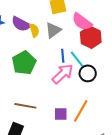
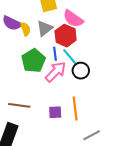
red hexagon: (91, 37) -> (66, 36), moved
green pentagon: (24, 63) -> (33, 61), moved
orange line: (81, 111) -> (75, 108), turned -35

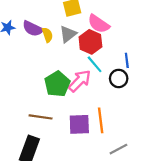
blue line: (55, 54) -> (127, 60), moved
green pentagon: (33, 61) -> (57, 84), moved
black circle: (81, 71) -> (119, 78), moved
purple square: (55, 112) -> (79, 124), size x1.5

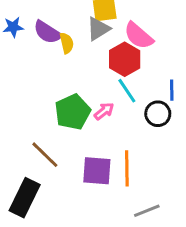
gray triangle: (68, 34) -> (98, 29), moved
pink arrow: (80, 81) -> (104, 111), size x0.6
brown line: (41, 117) -> (45, 155), turned 30

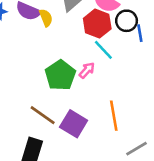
blue line: (172, 90) -> (140, 33), moved
black circle: (158, 114) -> (127, 21), moved
purple square: (97, 171) -> (74, 124), moved, turned 36

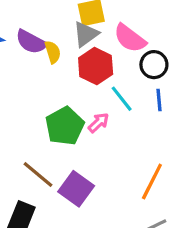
red hexagon: (97, 24) -> (96, 66), moved
blue line: (140, 33) -> (159, 100), moved
orange line: (114, 116) -> (152, 181), moved, turned 32

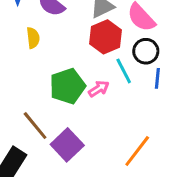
yellow semicircle: (53, 52) -> (33, 38), moved
black circle: (154, 65) -> (146, 51), moved

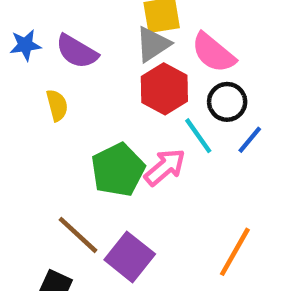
blue line: (157, 78) -> (250, 140), turned 42
pink arrow: (99, 89) -> (165, 167), size x1.4

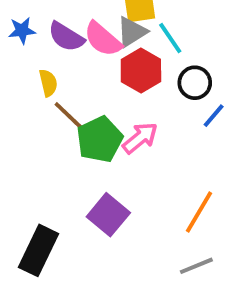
pink semicircle: (213, 53) -> (103, 39), moved
cyan line: (198, 136) -> (170, 38), moved
brown line: (78, 235) -> (71, 118), moved

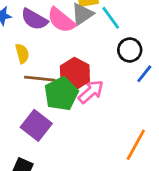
red hexagon: (141, 70) -> (75, 74), moved
brown line: (71, 118) -> (40, 79), turned -36
purple square: (108, 215) -> (36, 125), moved

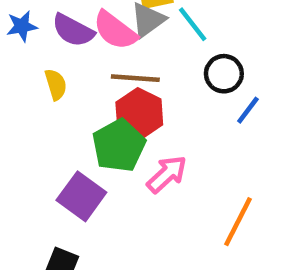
brown line: (40, 79) -> (135, 78), moved
pink arrow: (91, 92) -> (167, 174), moved

